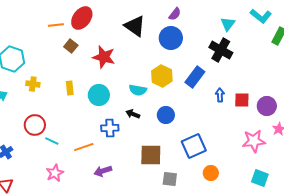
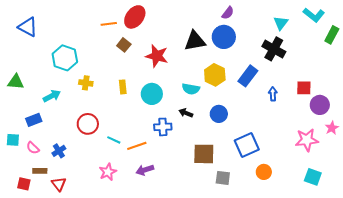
black triangle: (135, 26) -> (195, 41), moved, turned -45
red square: (242, 100) -> (304, 88), moved
cyan line: (52, 141) -> (114, 140), moved
purple arrow: (103, 171) -> (145, 170), moved

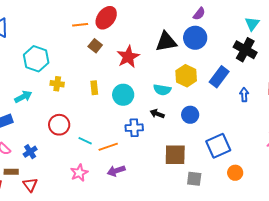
red star: (157, 56) -> (128, 57), turned 30

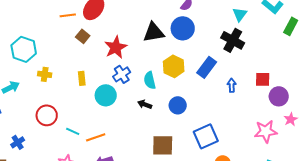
cyan semicircle: (162, 90) -> (150, 80), turned 66
cyan circle: (123, 95) -> (106, 95), moved
blue cross: (134, 128) -> (122, 74), moved, turned -30

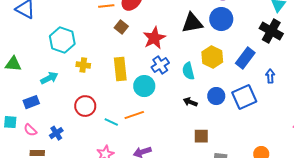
yellow rectangle: (82, 78) -> (120, 69), size x1.6
black arrow: (145, 104) -> (190, 102), moved
blue square: (206, 136) -> (244, 97), moved
orange line: (96, 137) -> (134, 115), moved
brown square: (163, 145) -> (201, 136), size x0.7

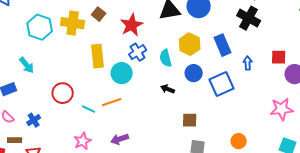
blue rectangle: (245, 58) -> (223, 45), turned -60
yellow cross: (83, 65) -> (73, 23), moved, size x1.6
cyan arrow: (49, 78) -> (27, 65), turned 78
blue circle: (216, 96) -> (194, 73), moved
brown square: (201, 136) -> (190, 120), moved

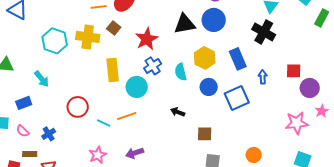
black arrow: (168, 89) -> (178, 112), moved

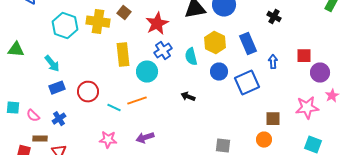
black cross: (264, 32) -> (274, 17), size x0.6
blue rectangle: (24, 103) -> (57, 88), moved
brown square: (205, 134) -> (273, 119), moved
pink star: (98, 155) -> (108, 140), turned 30

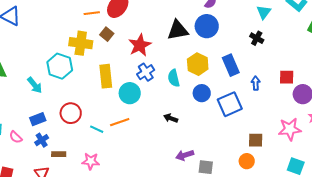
cyan hexagon: (65, 26) -> (60, 66), moved
blue rectangle: (57, 88) -> (38, 119), moved
purple arrow: (145, 138) -> (185, 155), moved
brown rectangle: (40, 139) -> (59, 154), moved

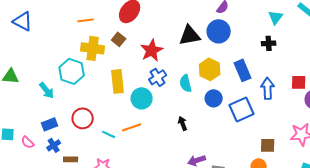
orange line: (92, 13) -> (86, 20), moved
black cross: (257, 38) -> (269, 43), turned -32
blue arrow: (256, 83) -> (268, 88), size x1.5
black arrow: (171, 118) -> (183, 123), turned 48

